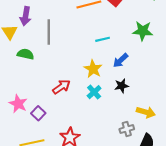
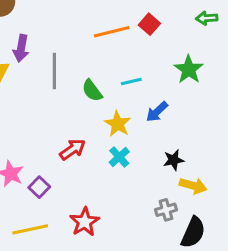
green star: (143, 31) -> (189, 69), turned 30
green semicircle: (26, 54) -> (92, 91), moved, turned -140
black star: (122, 86) -> (174, 160), moved

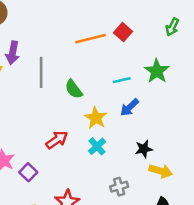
green arrow: (207, 18) -> (172, 27), turned -60
cyan line: (131, 82) -> (122, 80), moved
gray cross: (166, 210) -> (119, 187), moved

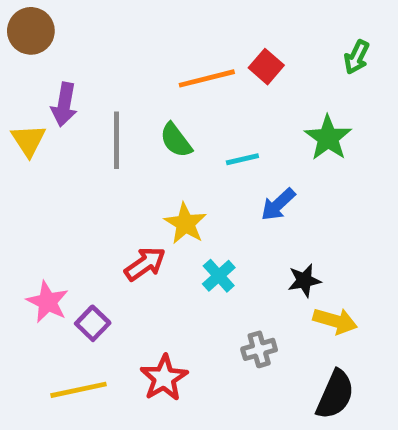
cyan line: (122, 80) -> (242, 159), moved
green semicircle: (74, 89) -> (176, 140), moved
yellow star: (96, 118) -> (185, 223), moved

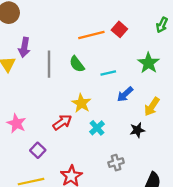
pink star: (48, 302) -> (16, 123), moved
yellow arrow: (335, 321) -> (152, 107), moved, turned 108

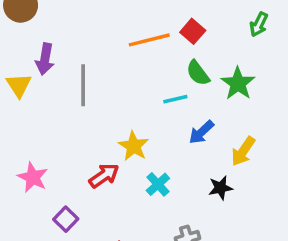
green semicircle: (77, 64) -> (198, 73), moved

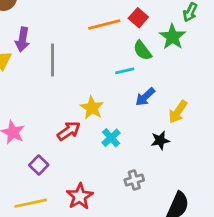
green star: (238, 83) -> (172, 37), moved

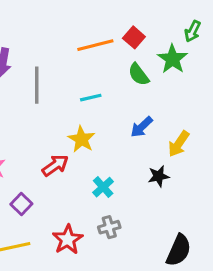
cyan line: (125, 71) -> (91, 98), moved
cyan cross: (111, 138) -> (103, 187), moved
gray cross: (134, 180) -> (109, 227), moved

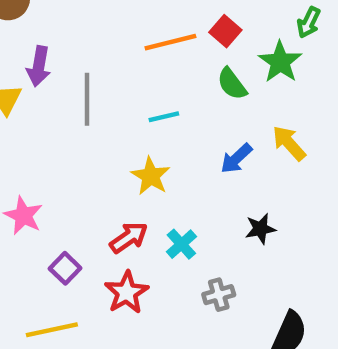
yellow arrow: (179, 144) -> (289, 143), moved, turned 104
red arrow: (55, 165) -> (129, 238), moved
gray cross: (109, 227) -> (219, 295), moved
red star: (68, 239) -> (127, 292), moved

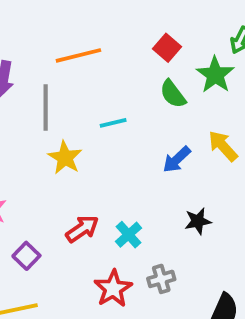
orange line: (170, 42) -> (78, 55), moved
yellow star: (151, 176) -> (65, 158), moved
red star: (127, 292) -> (113, 289), moved

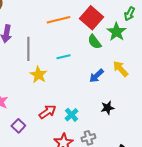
red square: (167, 48) -> (91, 18), size x1.6
orange line: (78, 55) -> (58, 20), moved

